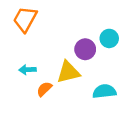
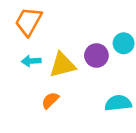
cyan arrow: (27, 70) -> (31, 61), moved
yellow triangle: (68, 72) -> (62, 65), moved

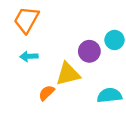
yellow triangle: (62, 65) -> (68, 74), moved

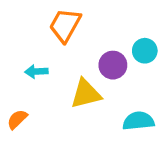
orange trapezoid: (26, 20) -> (65, 25), moved
orange semicircle: (47, 93) -> (17, 119), moved

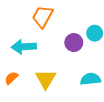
cyan arrow: (36, 71) -> (24, 47), size x1.6
yellow triangle: (86, 94) -> (46, 79), moved, turned -45

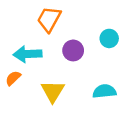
purple circle: (74, 43) -> (73, 50), moved
orange semicircle: (11, 78) -> (13, 78), moved

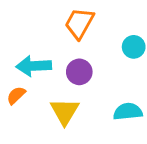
orange trapezoid: (49, 19) -> (79, 23), moved
purple circle: (73, 50) -> (79, 72), moved

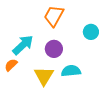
cyan arrow: (34, 66) -> (23, 45), turned 140
cyan semicircle: (128, 112) -> (71, 71), moved

